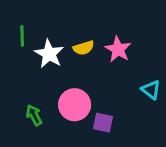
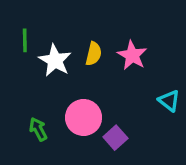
yellow semicircle: (84, 48) -> (94, 54), turned -60
purple square: (103, 123) -> (115, 138), turned 36

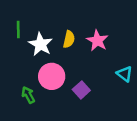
pink circle: (84, 117) -> (52, 76), moved
purple square: (115, 138) -> (81, 90), moved

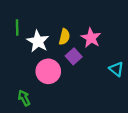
purple square: (81, 90) -> (74, 56), moved
green arrow: (28, 95) -> (24, 98), moved

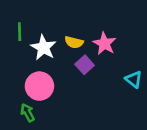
yellow semicircle: (64, 37) -> (74, 42), turned 91
pink circle: (48, 71) -> (39, 86), moved

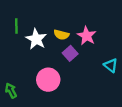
pink circle: (39, 86) -> (48, 80), moved
green arrow: (28, 113) -> (11, 91), moved

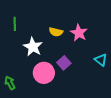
white star: (36, 39) -> (33, 47), moved
purple square: (70, 53) -> (64, 63), moved

